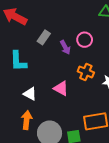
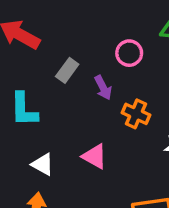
pink circle: (85, 40) -> (129, 53), moved
orange cross: (86, 72) -> (136, 114), moved

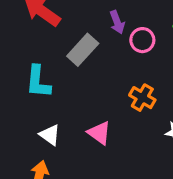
gray rectangle: (67, 70) -> (83, 50), size x1.4
purple arrow: (103, 88) -> (117, 22), moved

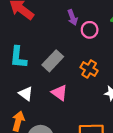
gray rectangle: (83, 50) -> (53, 61), moved

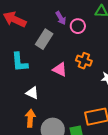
gray rectangle: (53, 61) -> (44, 39), moved
pink triangle: (59, 93) -> (60, 70), moved

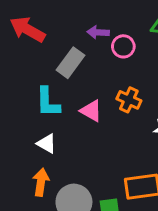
purple arrow: (61, 18) -> (98, 32), turned 120
cyan L-shape: (20, 62) -> (48, 102), moved

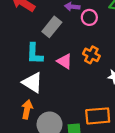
white triangle: (47, 144) -> (32, 83), size x1.5

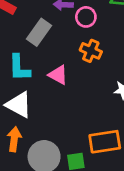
orange cross: (91, 55) -> (91, 51), moved

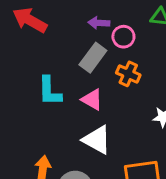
gray rectangle: (39, 32) -> (93, 58), moved
white triangle: (19, 105) -> (97, 140), moved

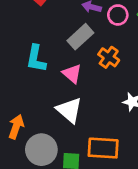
pink circle: (123, 37) -> (118, 15), moved

